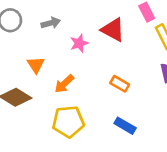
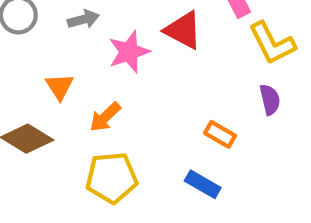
pink star: (79, 43) -> (129, 52), size x1.4
orange rectangle: (120, 84) -> (220, 134), moved

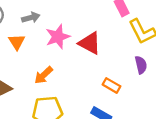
red triangle: (183, 30) -> (90, 43), moved
orange triangle: (60, 87) -> (17, 42), moved

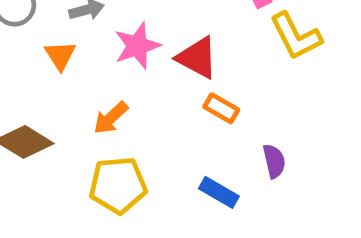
purple semicircle: (141, 65) -> (274, 161), moved
orange rectangle: (111, 85) -> (221, 108), moved

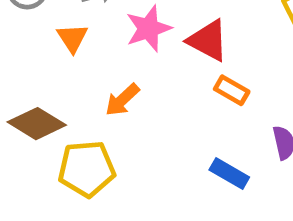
yellow pentagon: (118, 185) -> (87, 169), moved

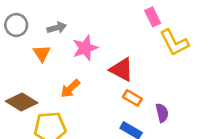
red triangle: (208, 40) -> (122, 70), moved
orange rectangle: (232, 90) -> (132, 98), moved

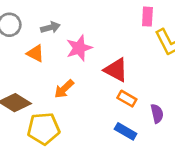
pink rectangle: (153, 17) -> (147, 17), turned 30
orange triangle: (42, 53) -> (35, 53), turned -30

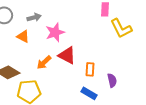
red triangle: (116, 70) -> (67, 55), moved
orange rectangle: (127, 99) -> (90, 69), turned 64

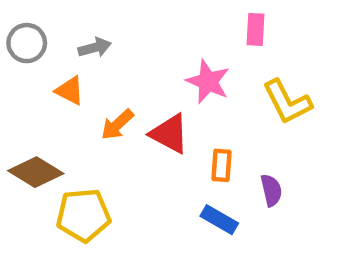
yellow L-shape: (121, 28) -> (287, 102), moved
pink star: (55, 32) -> (208, 82), moved, turned -30
orange arrow: (44, 62) -> (117, 125), moved

